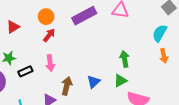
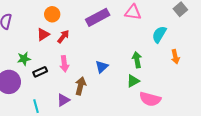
orange circle: (46, 17) -> (52, 14), moved
red triangle: (13, 27) -> (43, 34), moved
cyan semicircle: (160, 33) -> (159, 34), moved
blue triangle: (94, 82) -> (102, 67), moved

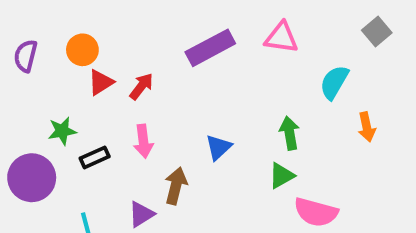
orange circle: (52, 14) -> (82, 50), moved

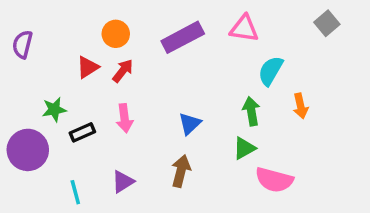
orange circle: (82, 50) -> (116, 34), moved
cyan semicircle: (334, 82) -> (271, 71), moved
orange arrow: (367, 127) -> (301, 106), moved
brown arrow: (176, 186) -> (181, 171), moved

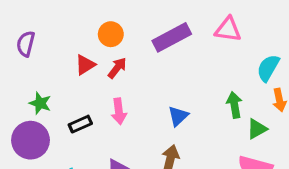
cyan semicircle: (271, 71) -> (268, 68), moved
green star: (54, 109) -> (40, 103), moved, turned 30
green triangle: (244, 148) -> (257, 129), moved

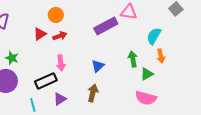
purple rectangle: (172, 37) -> (106, 26), moved
red arrow: (117, 68) -> (60, 36), turned 32
black rectangle: (80, 124) -> (46, 81), moved, size x1.5

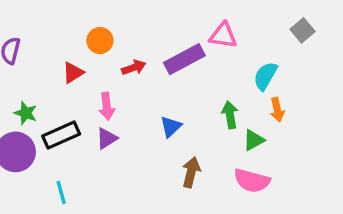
red arrow: (60, 36) -> (134, 68), moved
pink arrow: (61, 63) -> (107, 106), moved
black rectangle: (46, 81) -> (61, 135), moved
brown arrow: (93, 93) -> (191, 172), moved
purple triangle: (60, 99) -> (107, 138), moved

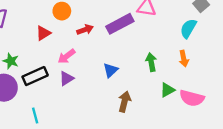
cyan semicircle: (265, 76) -> (188, 28), moved
pink arrow: (107, 106) -> (66, 56), turned 60
green triangle: (254, 140) -> (167, 90), moved
pink semicircle: (252, 181) -> (192, 98), moved

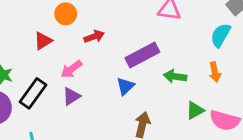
purple rectangle: (120, 24) -> (142, 55), moved
green arrow: (151, 62) -> (175, 76), turned -72
black rectangle: (35, 76) -> (33, 93), turned -30

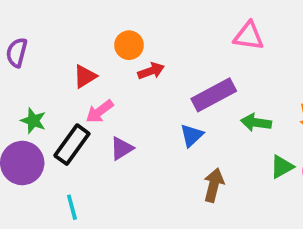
orange circle: (66, 14) -> (129, 45), moved
pink arrow: (71, 69) -> (100, 111), moved

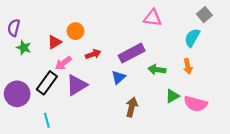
orange circle: (129, 45) -> (75, 31), moved
red arrow: (151, 71) -> (93, 54), moved
green star: (33, 121) -> (24, 48), moved
purple triangle: (122, 148) -> (77, 85), size x1.5

